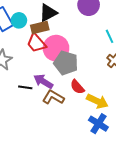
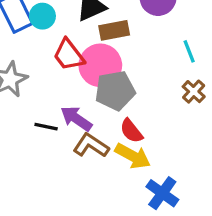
brown rectangle: (40, 28) -> (114, 30), moved
gray pentagon: (66, 63) -> (115, 91), turned -30
yellow arrow: (97, 101) -> (133, 156), moved

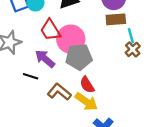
brown rectangle: (114, 30) -> (116, 19), moved
brown cross: (194, 92) -> (133, 49), moved
purple arrow: (76, 119) -> (45, 59), moved

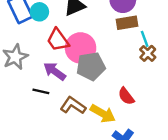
red semicircle: (87, 85) -> (126, 96), moved

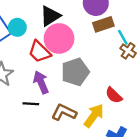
pink circle: (81, 48) -> (59, 38), moved
purple arrow: (55, 71) -> (41, 82), turned 40
yellow arrow: (103, 114) -> (94, 116), turned -75

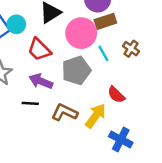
cyan line: (123, 37) -> (103, 53), moved
pink circle: (59, 38) -> (81, 33), moved
purple arrow: (41, 82) -> (41, 81), turned -45

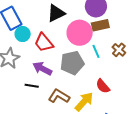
cyan circle: (16, 24) -> (23, 34), moved

